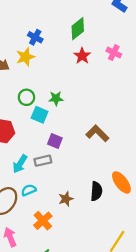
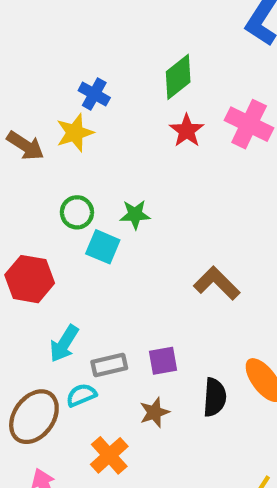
pink cross: (114, 53) -> (249, 124), size x1.5
purple square: (55, 141) -> (163, 361), moved, turned -32
gray rectangle: (43, 161) -> (109, 365), moved

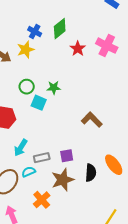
green diamond: (178, 77) -> (60, 29), moved
brown star: (154, 412) -> (63, 180), size x1.6

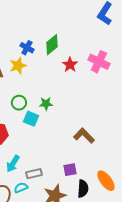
purple square: (67, 156) -> (70, 170), moved

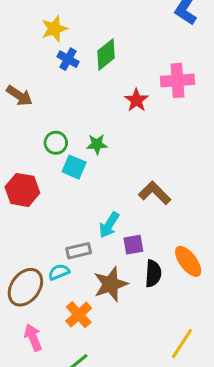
pink cross: (99, 62) -> (177, 80), turned -30
red star: (70, 65) -> (136, 100), moved
yellow star: (18, 66) -> (54, 29), moved
cyan arrow: (13, 164) -> (109, 225), moved

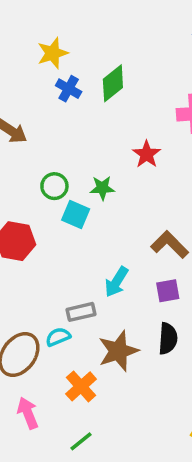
red star: (136, 100) -> (147, 154), moved
purple square: (133, 245) -> (168, 291), moved

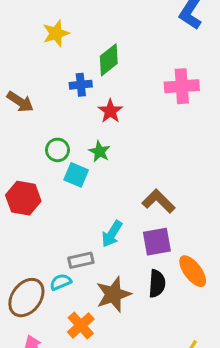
blue cross: (69, 89) -> (81, 85), moved, turned -35
red star: (147, 154) -> (110, 111), moved
green star: (102, 188) -> (99, 151), turned 30
purple square: (168, 291) -> (157, 242), size x1.4

